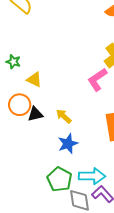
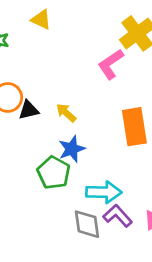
yellow triangle: (34, 80) -> (41, 20), moved
green pentagon: (60, 179) -> (54, 173), moved

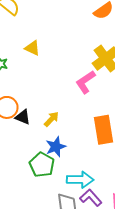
black triangle: (29, 110) -> (23, 117), turned 35
yellow arrow: (66, 113) -> (51, 119), turned 91

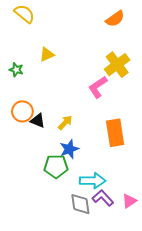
yellow triangle: (32, 48) -> (47, 54), turned -49
green pentagon: (42, 165) -> (56, 166), turned -30

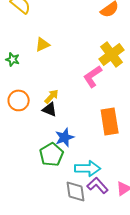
black triangle: (38, 121) -> (50, 109), moved
yellow arrow: (65, 123) -> (52, 96), moved
green pentagon: (56, 166) -> (52, 154), turned -30

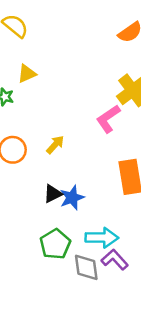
yellow triangle: (43, 44) -> (27, 74), moved
black triangle: (50, 109) -> (53, 194), moved, turned -49
green pentagon: (52, 154) -> (55, 244), moved

